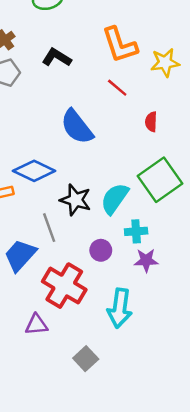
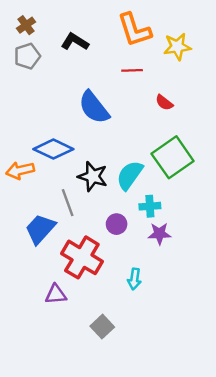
red line: (117, 88) -> (132, 70), turned -42
red semicircle: (151, 122) -> (164, 103), turned -54
cyan arrow: (120, 308) -> (134, 279), size x0.6

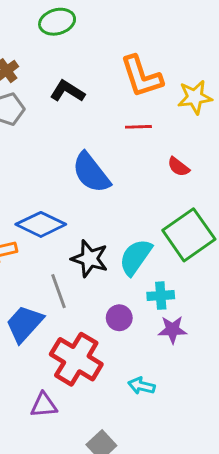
cyan arrow: (134, 279) -> (141, 386), turned 96

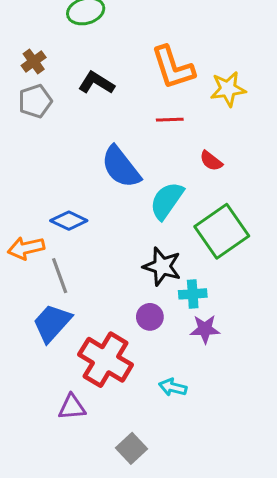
blue diamond: (41, 224) -> (69, 221), size x0.7
cyan semicircle: (136, 257) -> (167, 201), moved
black star: (90, 259) -> (162, 266), moved
gray line: (59, 291) -> (60, 276), moved

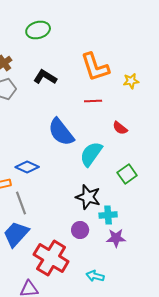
yellow star: (228, 89) -> (131, 81), size x0.7
green square: (222, 231) -> (127, 174), size x0.6

